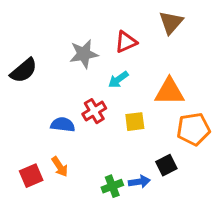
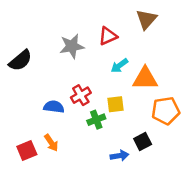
cyan arrow: (118, 80) -> (119, 66), moved
green cross: (112, 186) -> (96, 120), moved

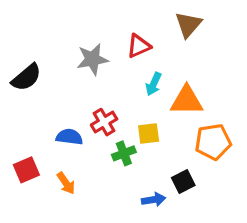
cyan arrow: (119, 66) -> (154, 84), turned -30
red square: (27, 150) -> (26, 170), moved

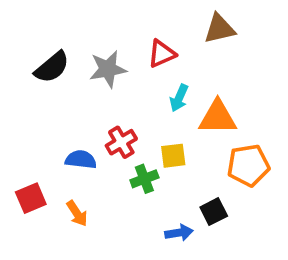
brown triangle: (188, 25) -> (219, 29), turned 36
black semicircle: (26, 77) -> (52, 67), moved

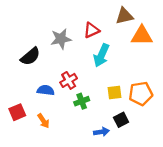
black semicircle: (52, 67) -> (30, 56), moved
cyan arrow: (179, 98) -> (101, 55), size x1.5
orange triangle: (218, 117) -> (142, 36), moved
yellow square: (173, 156) -> (115, 92), moved

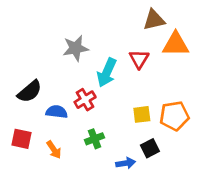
red triangle: (92, 30) -> (139, 59), moved, turned -35
cyan arrow: (101, 55) -> (107, 73), moved
black semicircle: (30, 56) -> (30, 91), moved
green cross: (82, 101) -> (95, 139), moved
red square: (17, 112) -> (21, 139), turned 35

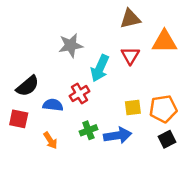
brown triangle: (154, 20) -> (130, 19), moved
red square: (21, 139) -> (19, 119), moved
black square: (150, 148) -> (167, 139), moved
blue arrow: (126, 163) -> (118, 135), moved, size x1.5

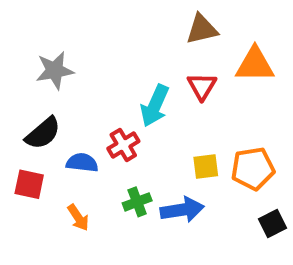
gray star: (71, 45) -> (55, 70), moved
black square: (167, 139) -> (272, 223), moved

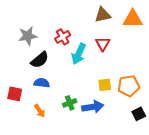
orange triangle: (255, 65) -> (133, 19), moved
black semicircle: (43, 133) -> (40, 60), moved
red cross: (123, 145) -> (63, 37), moved

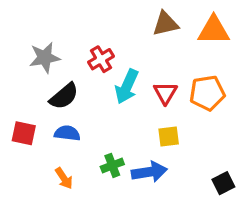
red triangle: (103, 44) -> (165, 93), moved
orange pentagon: (129, 86) -> (207, 93), moved
red square: (15, 94) -> (24, 133), moved

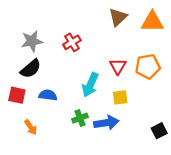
brown triangle: (165, 24) -> (118, 17), turned -30
cyan arrow: (127, 87) -> (90, 85), moved
black semicircle: (64, 96) -> (31, 69), moved
orange arrow: (64, 178) -> (31, 127), moved

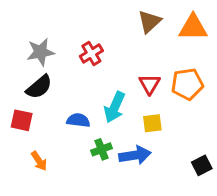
blue semicircle: (48, 95) -> (78, 120), moved

